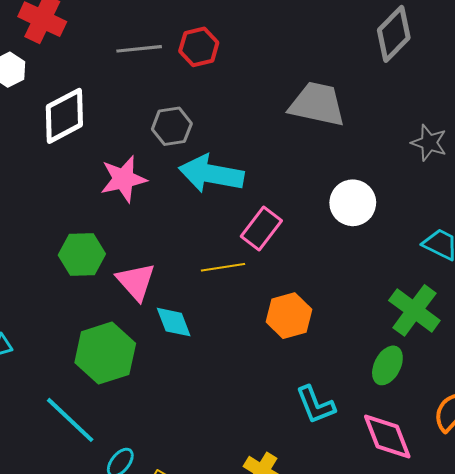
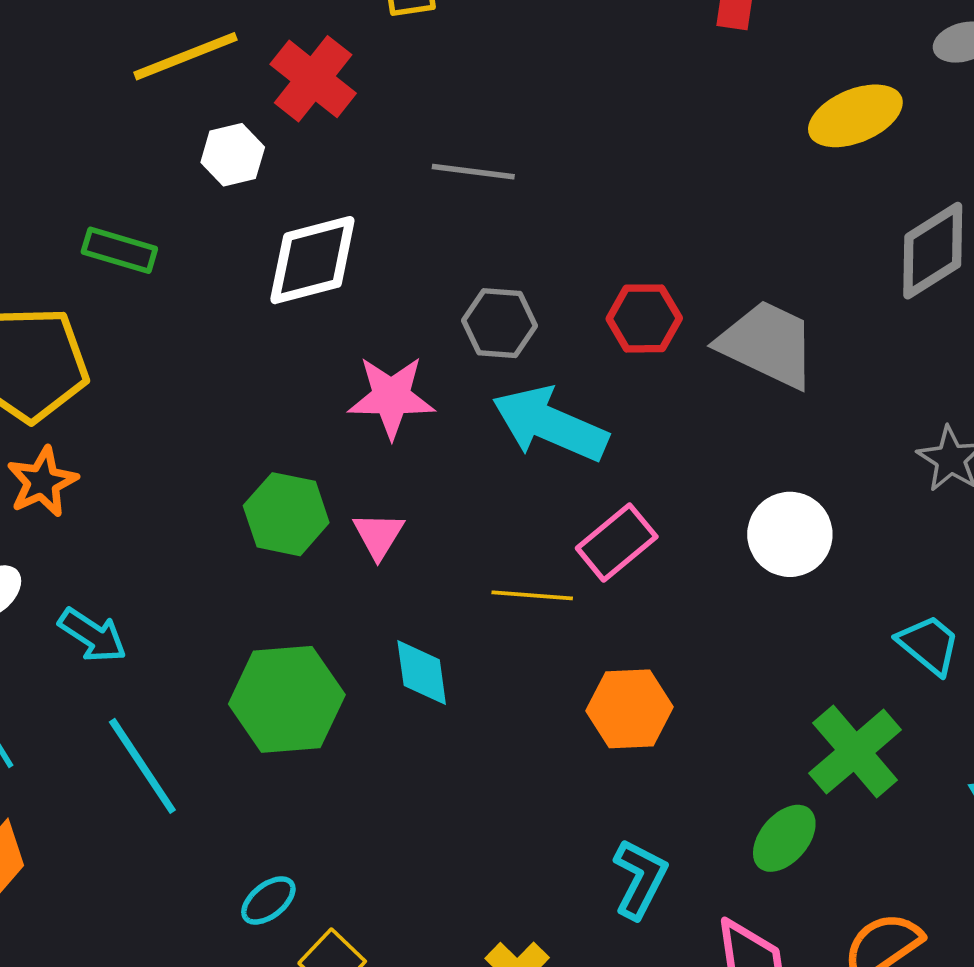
red hexagon: (199, 47) -> (644, 318), moved
pink triangle: (136, 282) -> (378, 535), moved, size x0.7
cyan L-shape: (316, 405) -> (640, 879), turned -144
cyan line: (70, 420) -> (142, 766), moved

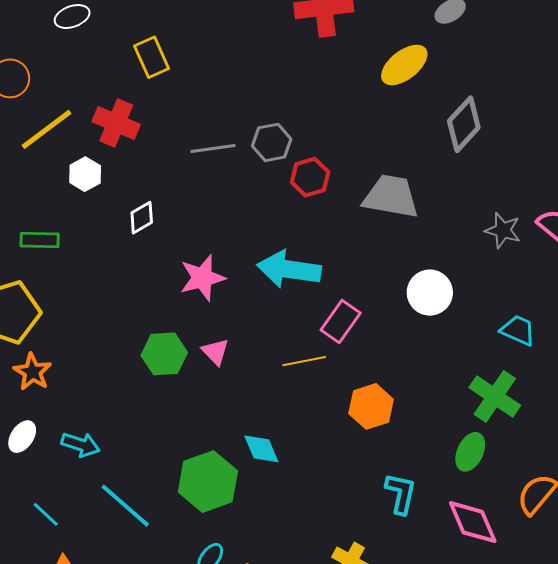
white diamond: (312, 260) -> (142, 218), size x0.6
red hexagon: (644, 318) -> (310, 177), moved
gray hexagon: (499, 323) -> (272, 142), moved
cyan diamond: (422, 673) -> (261, 449), moved
green hexagon: (287, 699) -> (208, 482), moved

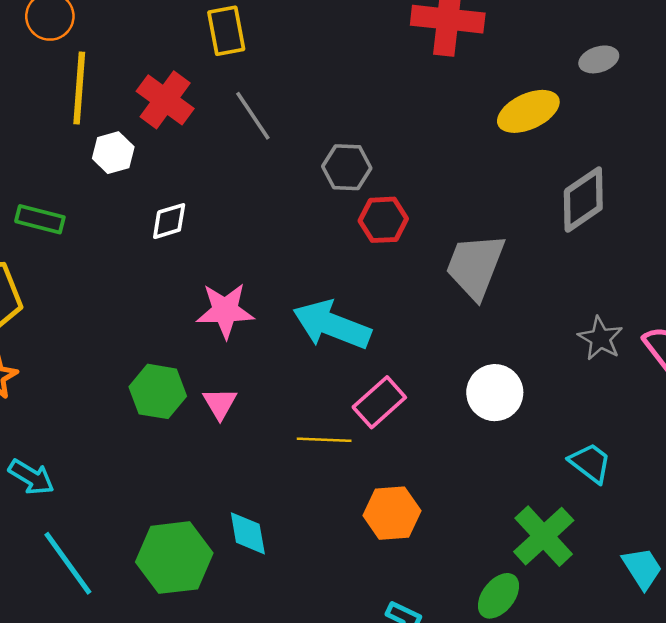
yellow line: (46, 129) -> (79, 88), turned -62
gray line: (213, 149) -> (253, 116), moved, turned 51
gray trapezoid: (391, 197) -> (475, 266), turned -92

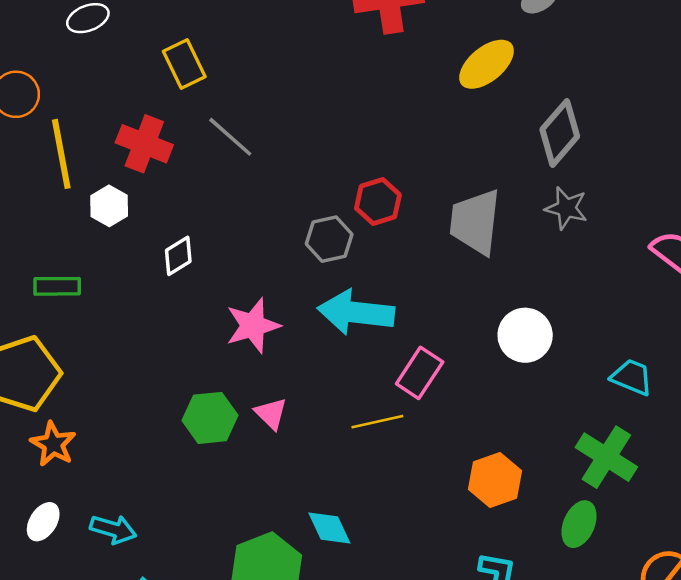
gray hexagon: (347, 167) -> (329, 239), moved
gray star: (600, 338) -> (566, 208), moved
orange hexagon: (392, 513) -> (495, 480), moved

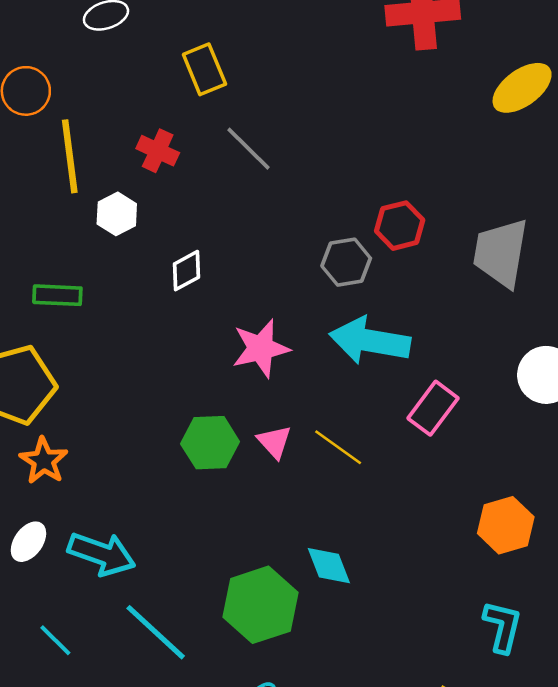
red cross: (144, 144) -> (158, 151), size x0.7
yellow line: (377, 422) -> (338, 447), moved, turned 45
cyan arrow: (113, 529) -> (102, 554), size x1.4

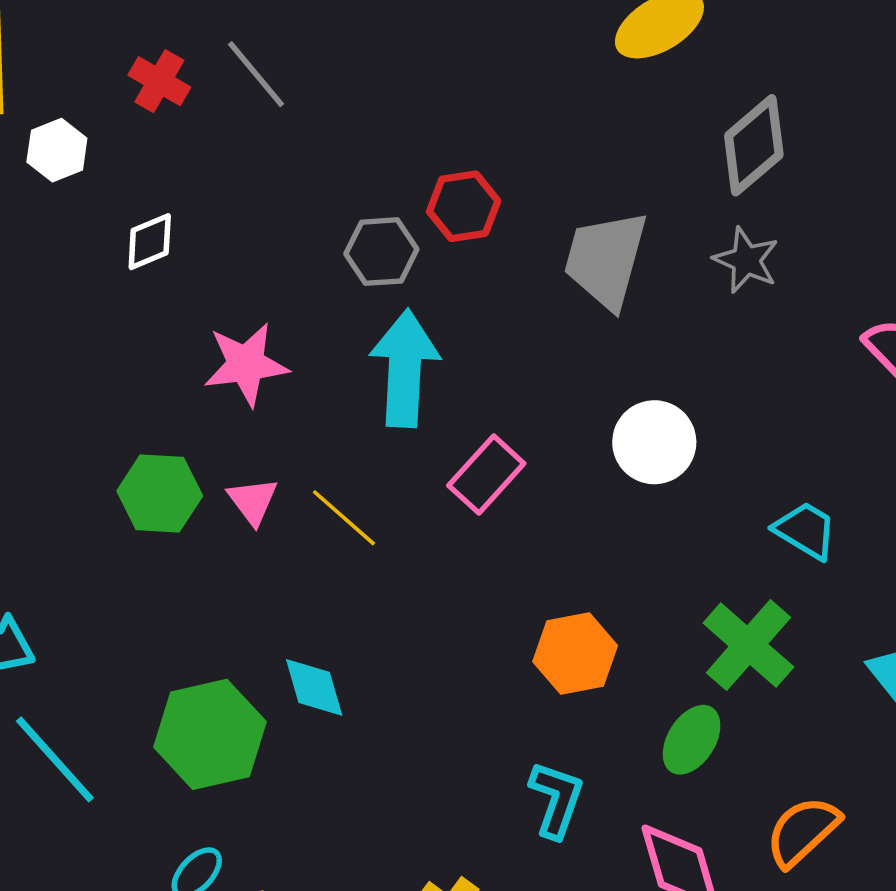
red cross: (158, 151) -> (159, 81), moved
cyan arrow: (370, 341) -> (405, 368), turned 78

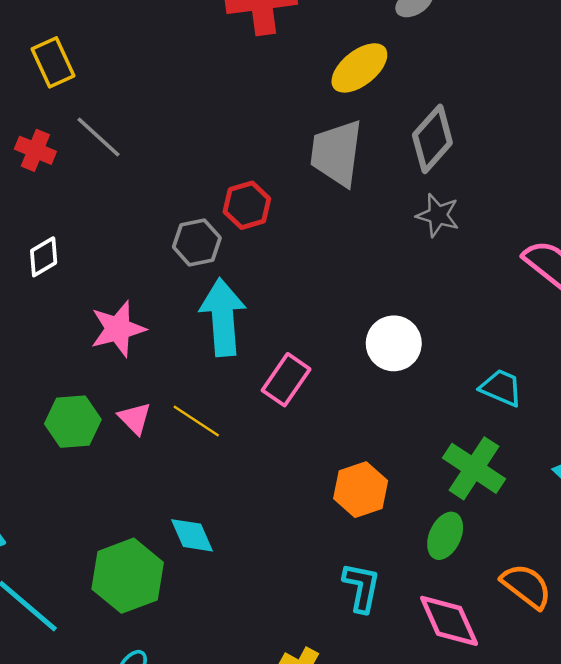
gray trapezoid: (606, 260) -> (337, 153), moved
orange semicircle: (803, 831) -> (526, 586), turned 88

